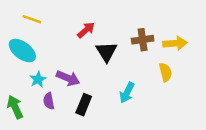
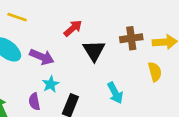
purple arrow: (68, 78) -> (42, 57), moved
cyan star: (38, 79) -> (51, 84), moved
cyan arrow: (127, 93) -> (115, 93), turned -55

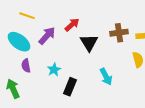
purple arrow: (42, 57) -> (47, 36), moved, turned -72
purple semicircle: (34, 102) -> (26, 66), moved

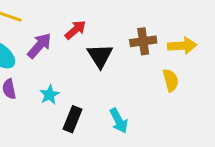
cyan arrow: (106, 77) -> (119, 121), moved

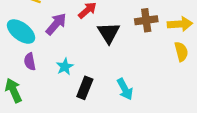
yellow semicircle: (171, 80) -> (181, 52), moved

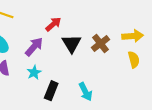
brown cross: (146, 20) -> (100, 43), moved, turned -30
purple arrow: (56, 24) -> (34, 47), moved

